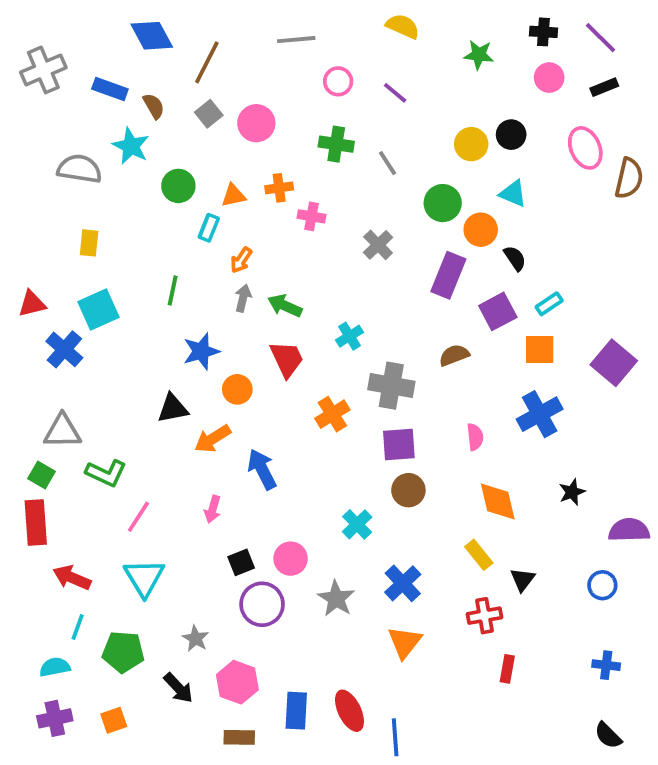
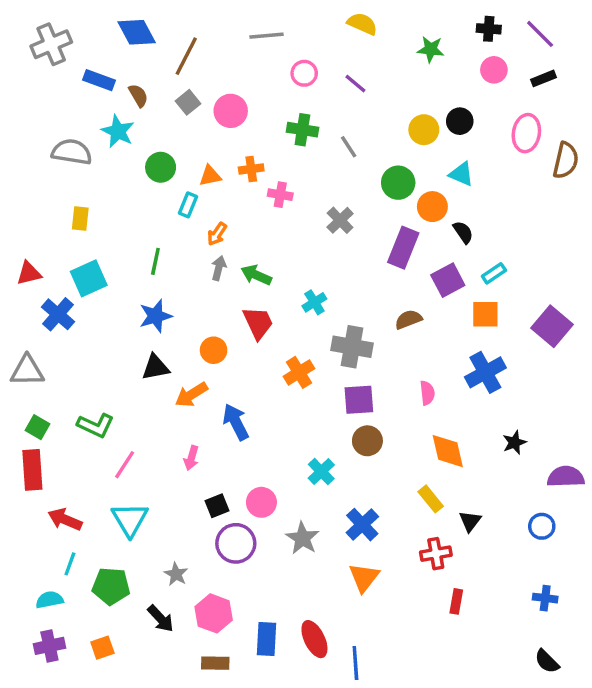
gray cross: (43, 70) -> (51, 44), moved
pink ellipse: (585, 148) -> (526, 133), turned 33
blue star: (201, 351) -> (155, 316), moved
gray triangle: (62, 431) -> (27, 371), moved

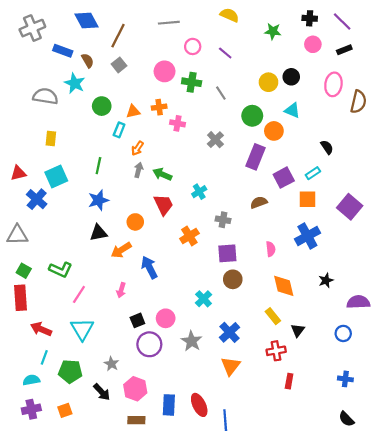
pink circle: (231, 111) -> (165, 71), moved
black semicircle: (463, 232) -> (327, 147), moved
gray cross: (352, 347) -> (223, 220), size x0.6

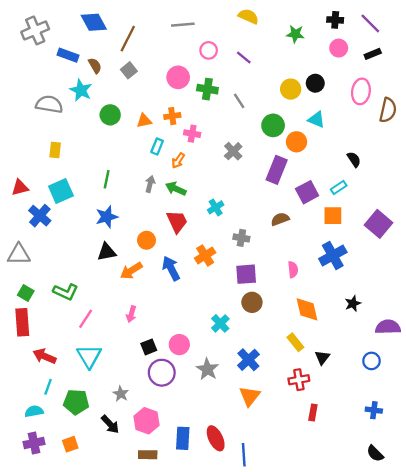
cyan rectangle: (119, 130) -> (157, 146), moved
orange arrow: (137, 148) -> (178, 161), moved
blue arrow: (149, 267) -> (171, 268), moved

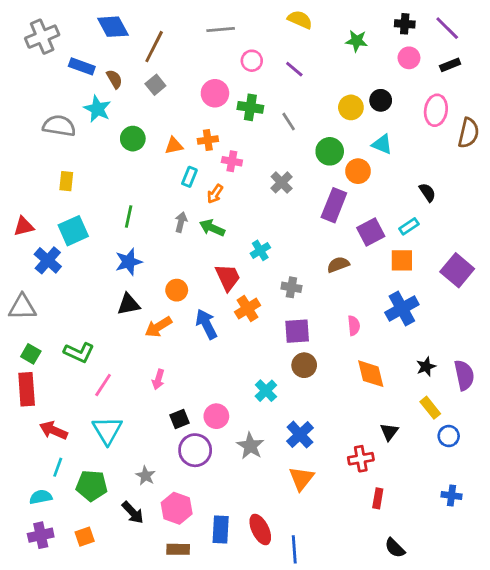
red trapezoid: (177, 221) -> (228, 277), moved
purple semicircle: (388, 327) -> (464, 375), moved, turned 80
yellow rectangle: (295, 342) -> (430, 408), moved
black semicircle: (375, 454) -> (395, 548), moved

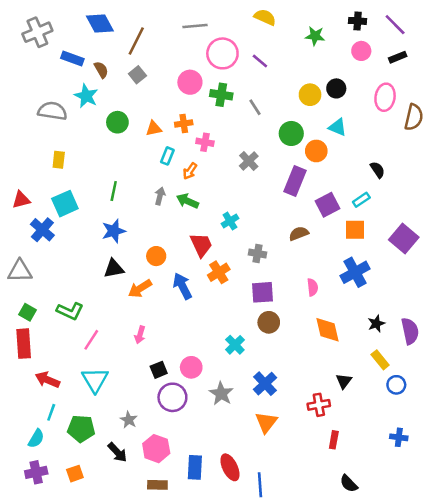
pink circle: (252, 61) -> (222, 53), size x1.6
cyan semicircle: (41, 497) -> (36, 439), turned 132

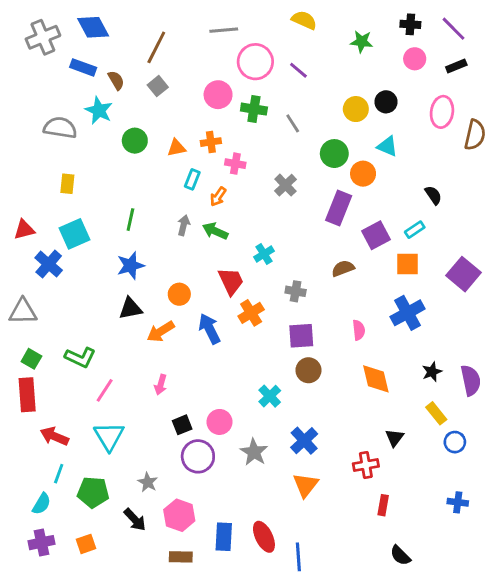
blue diamond: (100, 23) -> (93, 27), moved

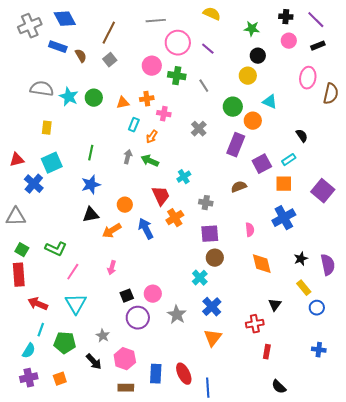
black circle: (386, 102) -> (258, 56), moved
cyan star: (99, 110) -> (69, 97), moved
cyan cross: (270, 396) -> (200, 278), moved

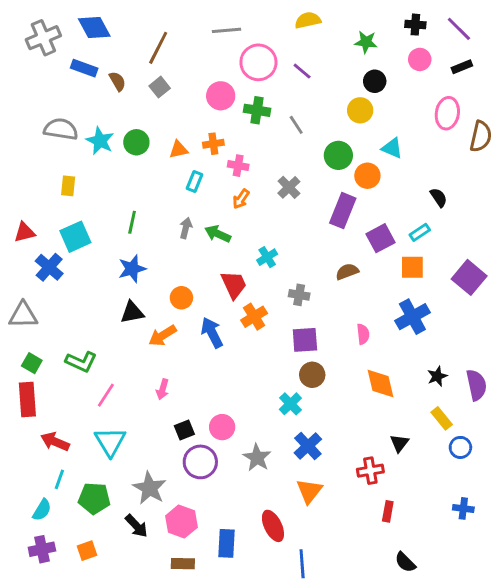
yellow semicircle: (212, 14) -> (308, 20), turned -36
orange arrow: (152, 137) -> (241, 199), moved
gray star: (103, 336) -> (149, 488), size x1.6
red ellipse: (184, 374) -> (273, 526), moved

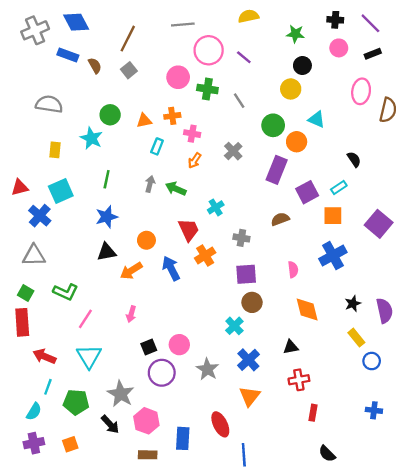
cyan star: (100, 141) -> (91, 138), moved
gray triangle: (23, 315) -> (34, 255), moved
black triangle: (399, 443) -> (291, 347), moved, turned 42

